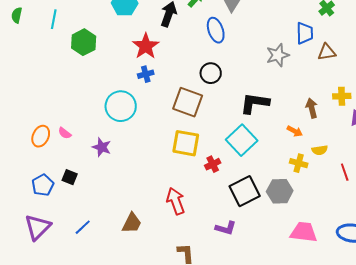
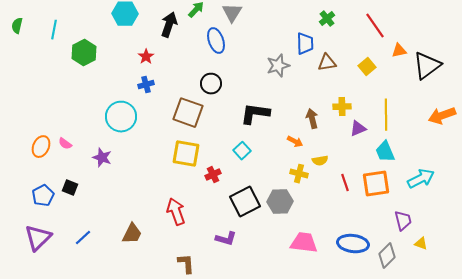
red star: (146, 46) -> (146, 57), size x0.6
cyan square: (242, 140) -> (242, 151), size x0.6

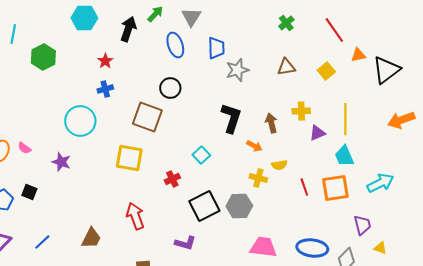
blue trapezoid: (305, 44) -> (216, 48), moved
black L-shape: (255, 114) -> (231, 118), moved, turned 100
yellow square: (186, 154) -> (129, 158), moved

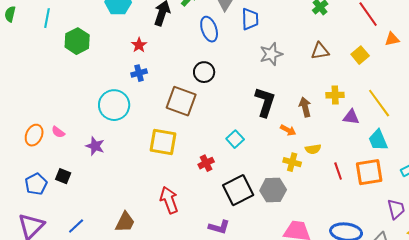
blue trapezoid: (216, 48) -> (250, 19), moved
yellow line: (345, 119) -> (379, 103), turned -36
purple triangle: (317, 133) -> (351, 117), turned 30

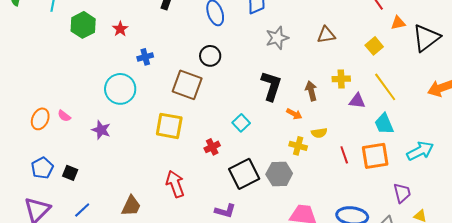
red star: (139, 45) -> (120, 29), moved
yellow square: (360, 55) -> (374, 46), moved
black square: (63, 176) -> (70, 173), moved

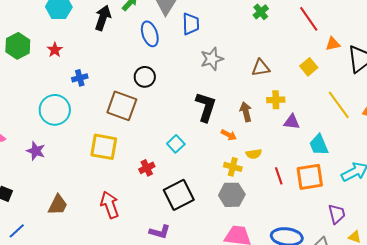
brown triangle: (326, 35) -> (261, 68), moved
yellow line: (385, 87) -> (339, 105), moved
gray hexagon: (279, 174) -> (232, 195), moved
brown trapezoid: (131, 206) -> (58, 205), moved

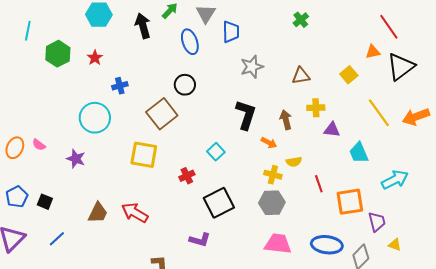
black arrow: (103, 18) -> (143, 26), turned -35
red line: (309, 19) -> (389, 27), moved
brown square: (122, 106) -> (162, 114), turned 32
orange square: (310, 177) -> (350, 202), moved
red arrow: (110, 205) -> (135, 213), moved, turned -40

